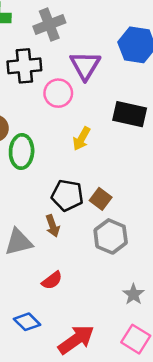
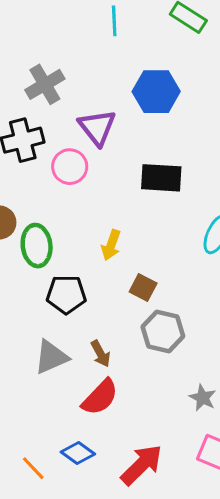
yellow arrow: (82, 139) -> (111, 245), moved
black pentagon: (67, 195) -> (66, 294), moved
brown arrow: (53, 226) -> (101, 354), moved
red semicircle: (52, 280) -> (100, 397), size x1.5

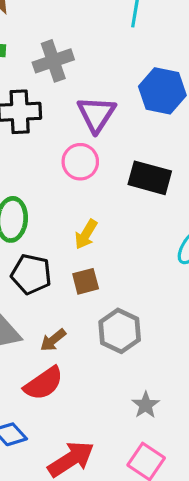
pink circle: (70, 167) -> (80, 162), moved
brown square: (143, 287) -> (86, 281), moved, turned 36
brown arrow: (101, 354) -> (53, 340), turned 68

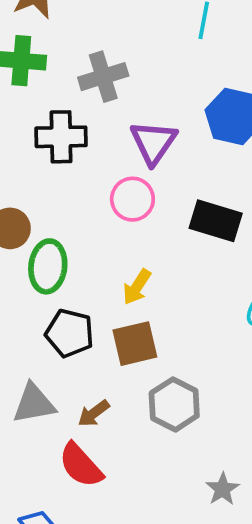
brown square: (86, 281) -> (135, 344), size x1.4
red semicircle: (44, 383) -> (81, 465), turned 81
gray star: (146, 405) -> (223, 489), moved

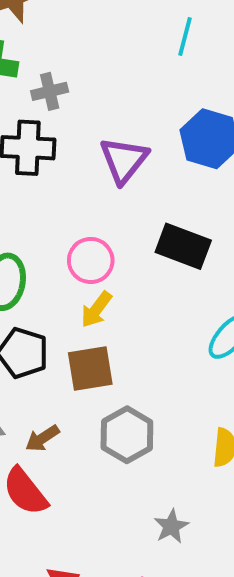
gray cross: (103, 77) -> (50, 91), moved, size x0.7
pink circle: (132, 199) -> (91, 260), moved

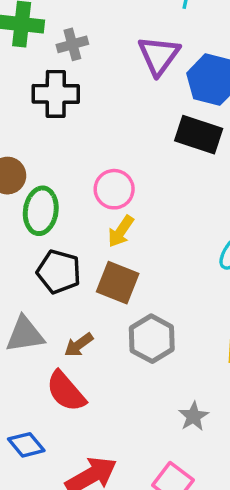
purple triangle: (124, 160) -> (159, 55), moved
black rectangle: (183, 246) -> (199, 135), moved
brown square: (90, 368) -> (118, 283), turned 33

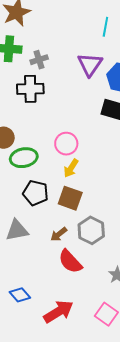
green ellipse: (41, 211) -> (24, 158), turned 72
brown arrow: (79, 345) -> (59, 234), moved
red semicircle: (66, 391) -> (70, 261), moved

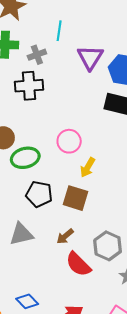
cyan line: (105, 27) -> (59, 31), moved
yellow arrow: (71, 168) -> (88, 167), moved
gray hexagon: (91, 230) -> (108, 246), moved

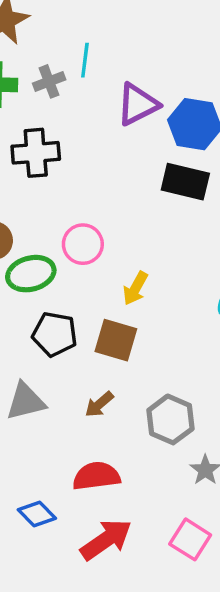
gray cross: (37, 55) -> (49, 81), moved
purple triangle: (90, 57) -> (138, 104), turned 32
pink circle: (69, 141) -> (83, 244), moved
red semicircle: (78, 264) -> (96, 476), moved, turned 128

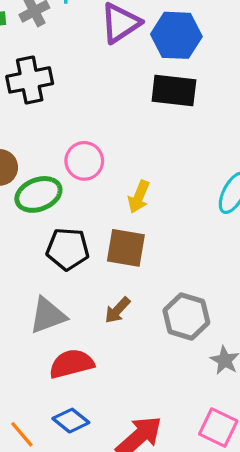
red semicircle: (96, 476) -> (72, 364), moved

